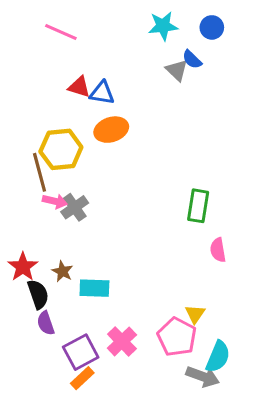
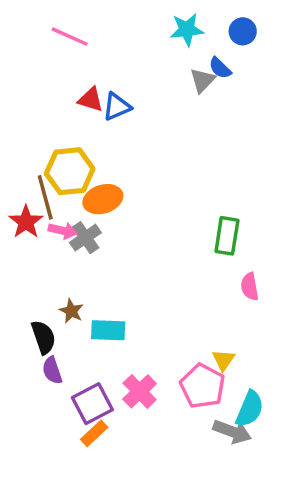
gray triangle: (177, 70) -> (202, 80), turned 30
blue triangle: (102, 93) -> (117, 106), turned -32
orange ellipse: (111, 130) -> (103, 199), moved
red star: (23, 267) -> (26, 222), moved

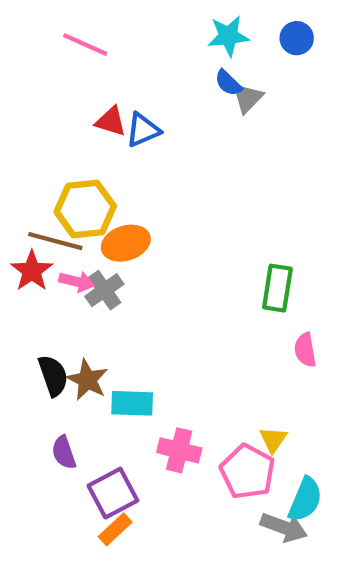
blue semicircle: (220, 68) -> (228, 83), moved
brown line: (45, 197) -> (55, 241), turned -60
brown star: (71, 311) -> (87, 380), size x1.4
black semicircle: (43, 337) -> (53, 376), moved
pink cross: (140, 391) -> (179, 450), moved, turned -32

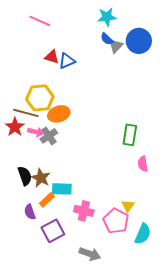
blue circle: (297, 38) -> (139, 41), moved, size x1.6
gray arrow: (284, 527) -> (90, 254), moved
orange rectangle: (115, 529) -> (47, 200), moved

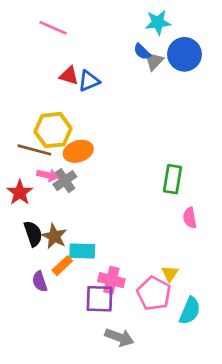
cyan star: (107, 17) -> (158, 22), moved
red star: (15, 127) -> (20, 192), moved
purple square: (53, 231) -> (99, 299), moved, turned 30

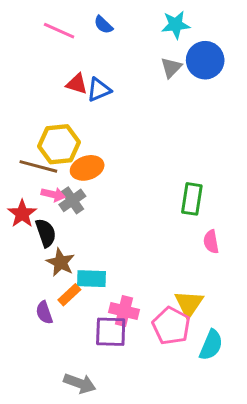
blue semicircle: (142, 52) -> (103, 25), moved
black semicircle: (33, 234) -> (46, 233), moved
yellow triangle: (170, 274) -> (189, 304), size x1.5
gray arrow: (119, 337) -> (80, 383), moved

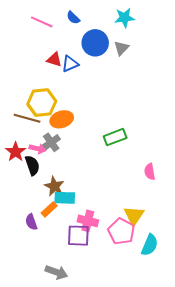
blue circle: (205, 60) -> (95, 43), moved
pink arrow: (53, 194) -> (38, 149), moved
green rectangle: (192, 199) -> (115, 137), moved, turned 60
brown star: (61, 262) -> (54, 186), moved

